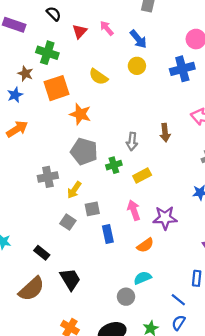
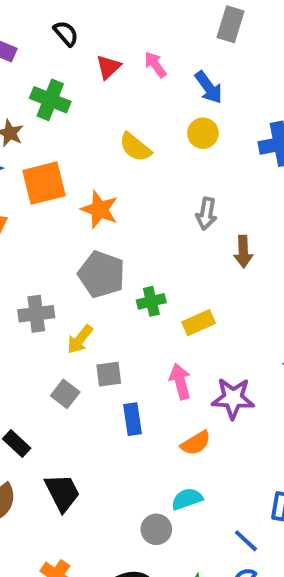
orange square: (57, 88) -> (44, 183), moved
gray arrow: (132, 141) -> (206, 214), moved

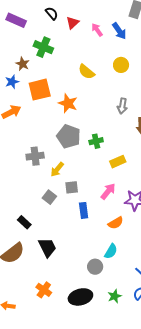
red triangle: (108, 67) -> (72, 23), moved
blue arrow: (209, 87) -> (119, 31), moved
green cross: (151, 301) -> (96, 141), moved
pink arrow: (180, 381) -> (108, 191), turned 54
cyan semicircle: (187, 499) -> (111, 251), turned 140

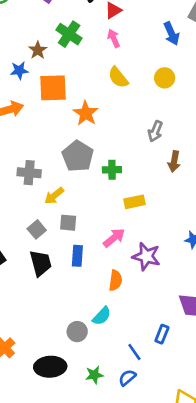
pink arrow: (97, 30) -> (114, 38), moved
orange semicircle: (116, 223) -> (115, 280), turned -63
black trapezoid: (47, 247) -> (40, 263), moved

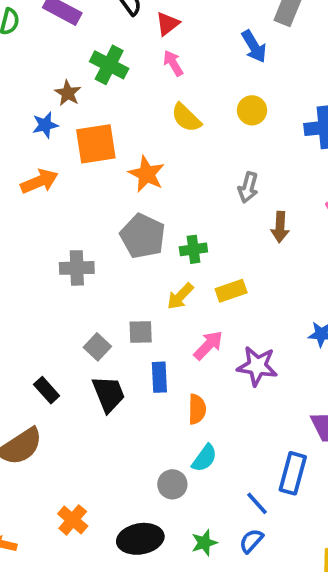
yellow arrow: (54, 196) -> (180, 296), moved
orange semicircle: (115, 280) -> (197, 409), moved
blue rectangle: (162, 334) -> (293, 473), size x1.5

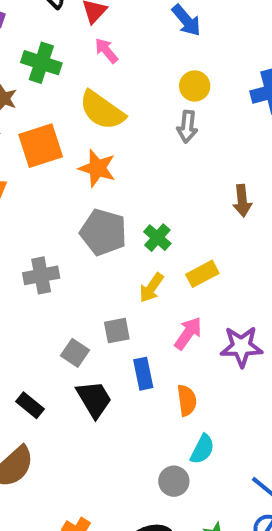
yellow semicircle: (186, 118) -> (102, 110), moved, size x1.4
gray arrow: (248, 187) -> (187, 127), moved
green cross: (193, 249) -> (157, 238), turned -32

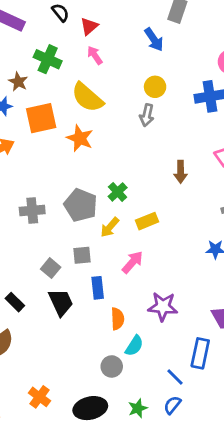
gray pentagon: (103, 232) -> (81, 205), moved
purple star: (241, 347) -> (163, 307), moved
orange semicircle: (187, 400) -> (117, 319), moved

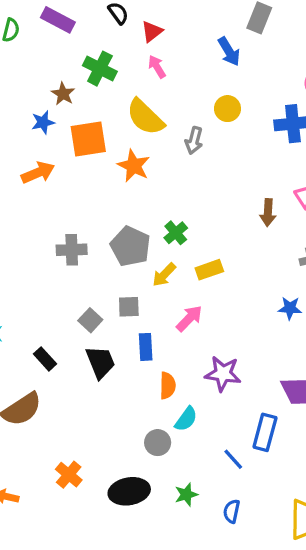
gray arrow: (147, 115) -> (194, 140), moved
brown arrow: (181, 172) -> (268, 213), moved
blue semicircle: (172, 405) -> (232, 511), moved, turned -30

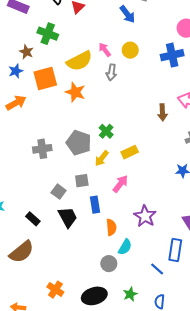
pink arrow: (157, 67) -> (105, 50), moved
yellow semicircle: (145, 117) -> (79, 61), turned -65
purple star: (223, 374) -> (145, 216), turned 30

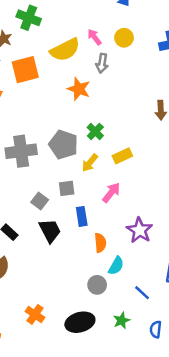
orange star: (75, 92) -> (79, 89), moved
gray cross: (42, 149) -> (21, 151), size x1.4
blue line: (157, 269) -> (142, 293), moved

